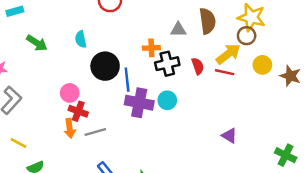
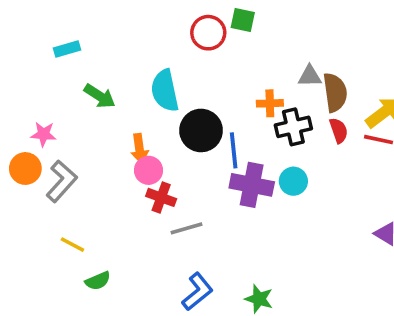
brown semicircle: (208, 21) -> (335, 92), moved
cyan semicircle: (81, 39) -> (165, 91), size x1.6
orange arrow: (70, 128) -> (139, 149), moved

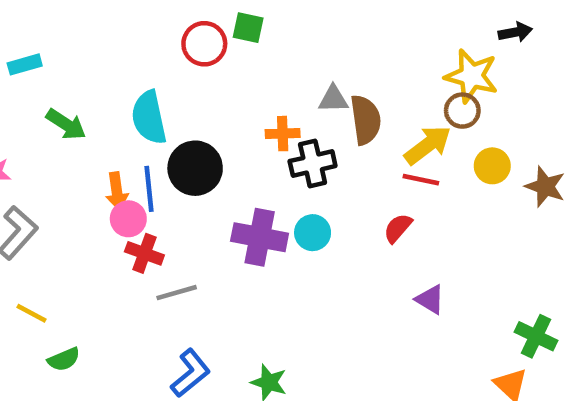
red semicircle: (339, 130) -> (398, 228), moved, turned -120
blue line: (234, 150) -> (149, 189), moved

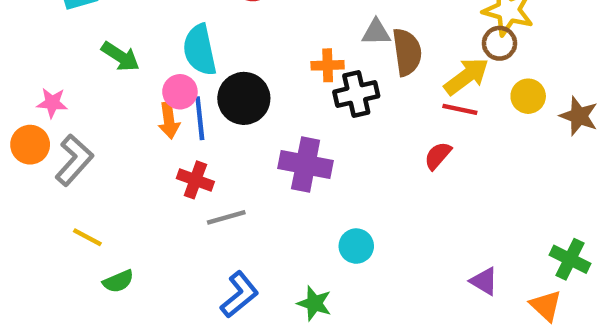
pink circle: (128, 219) -> (180, 92), moved
cyan circle: (313, 233) -> (356, 246), moved
purple triangle: (430, 299) -> (484, 281), moved

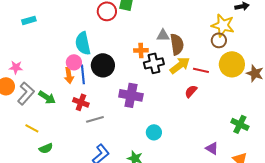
green arrow: (120, 57) -> (47, 97), moved
yellow arrow: (466, 76) -> (180, 65), moved
yellow circle: (528, 96) -> (232, 64), size x1.6
green cross: (570, 259) -> (240, 124), moved

